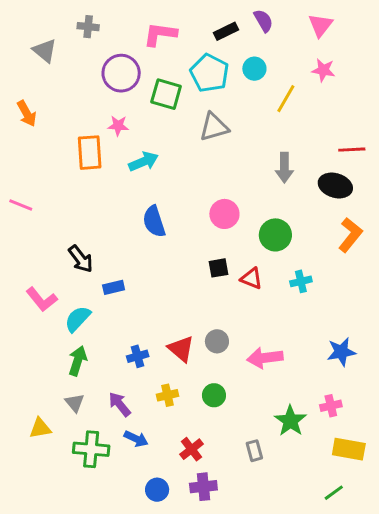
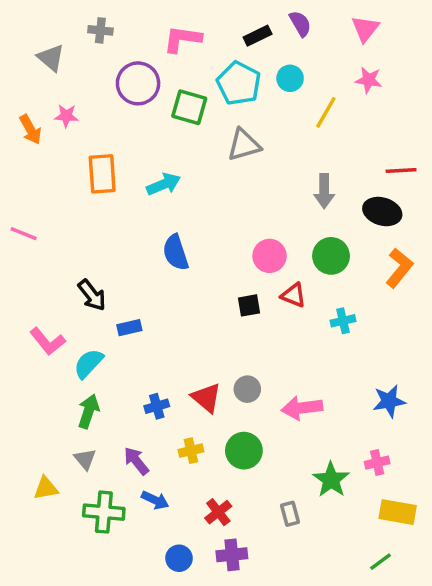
pink star: (118, 126) -> (66, 116), moved
pink circle: (224, 214) -> (270, 256), moved
green circle: (275, 235) -> (331, 256), moved
red triangle: (251, 278) -> (293, 295), moved
green circle: (214, 395) -> (244, 451), size x1.4

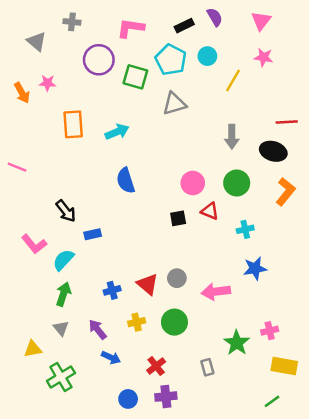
blue star: (389, 401) -> (255, 268), moved
green cross: (104, 512) -> (61, 377), moved, turned -36

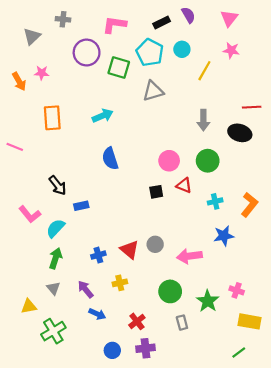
gray triangle: (37, 41) -> (32, 36), turned 36
orange rectangle: (73, 124) -> (52, 118), moved
orange L-shape: (285, 192) -> (249, 205), moved
green circle: (174, 322) -> (170, 291), moved
pink cross: (270, 331) -> (237, 290), turned 32

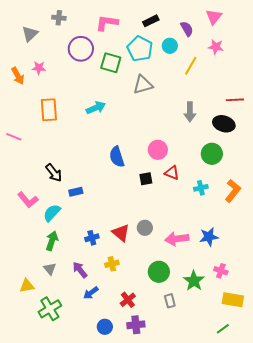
purple semicircle: (188, 15) -> (187, 29), moved
blue semicircle: (110, 159) -> (117, 157), moved
green circle: (208, 161) -> (212, 154), moved
blue star: (224, 236) -> (209, 237), moved
blue arrow: (97, 314) -> (91, 293), turned 119

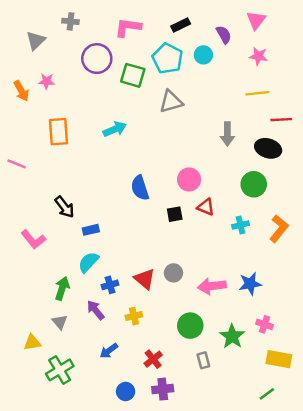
yellow line: (191, 66) -> (257, 93), moved, turned 54
cyan semicircle: (52, 213) -> (88, 262), moved
purple arrow: (80, 270) -> (96, 310), moved

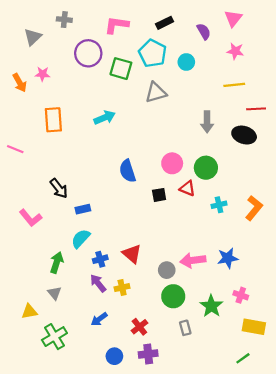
cyan circle: (203, 55) -> (186, 62), moved
green circle: (254, 184) -> (206, 168), moved
gray circle: (173, 273) -> (167, 270), moved
purple arrow: (96, 310) -> (98, 283), moved

